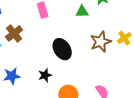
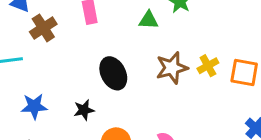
brown cross: (14, 33) -> (43, 28), moved

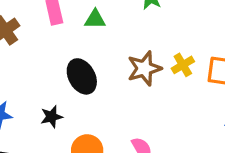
green triangle: (148, 20) -> (95, 19), moved

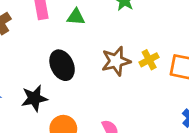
black star: (52, 117) -> (34, 98), size x1.4

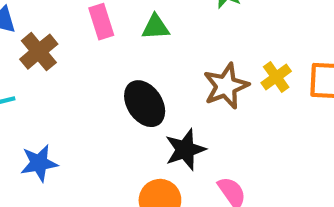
black star: (34, 98) -> (185, 150), moved

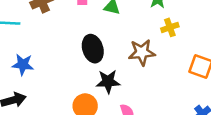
yellow cross: (276, 77) -> (170, 27), moved

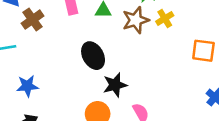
brown star: (142, 52) -> (136, 20), moved

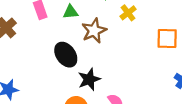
brown star: (136, 20) -> (94, 31), moved

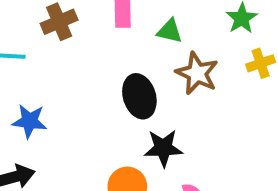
brown star: (94, 31) -> (197, 73), turned 30

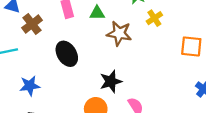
black ellipse: (139, 96) -> (67, 54), moved

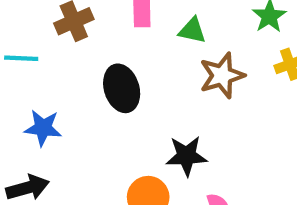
brown star: (119, 33) -> (222, 75), turned 30

